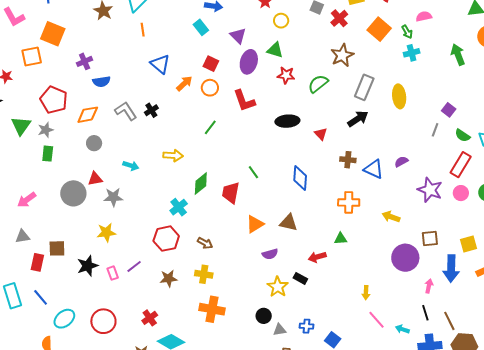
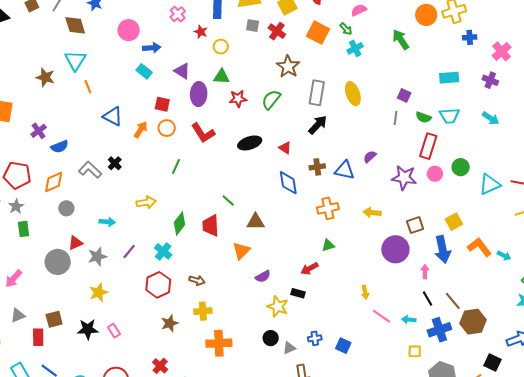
blue diamond: (300, 178) -> (288, 183), moved
brown triangle: (289, 223) -> (256, 222), moved
black star: (88, 266) -> (88, 329), turned 30
purple line: (134, 267) -> (129, 252), moved

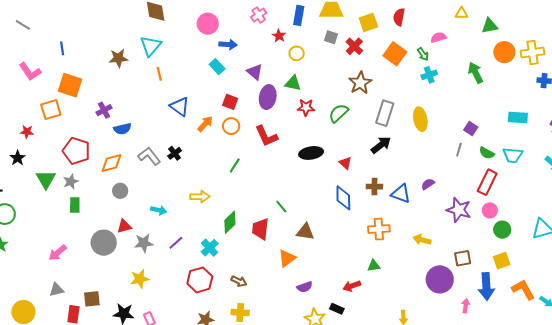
brown star: (45, 77) -> (118, 58), turned -30
green circle: (461, 167) -> (502, 230), moved

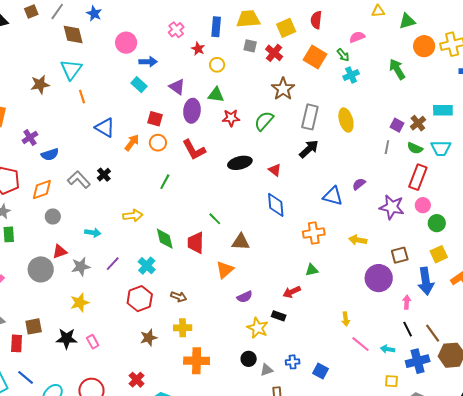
brown cross: (374, 187) -> (418, 123), moved, turned -35
green diamond: (230, 222) -> (165, 239), turned -55

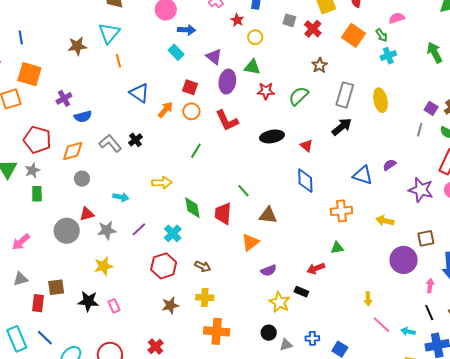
brown star: (283, 89) -> (320, 65), size x0.7

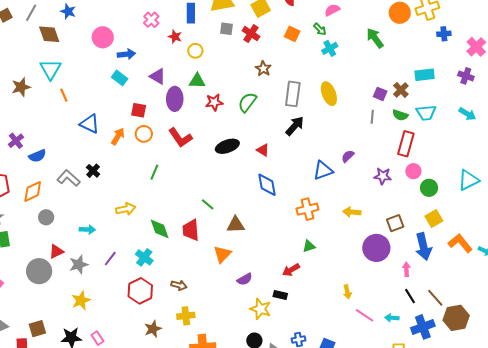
orange square: (354, 35) -> (292, 34), size x0.7
blue triangle: (363, 175) -> (323, 171), turned -30
purple star: (421, 190) -> (383, 176), size x0.7

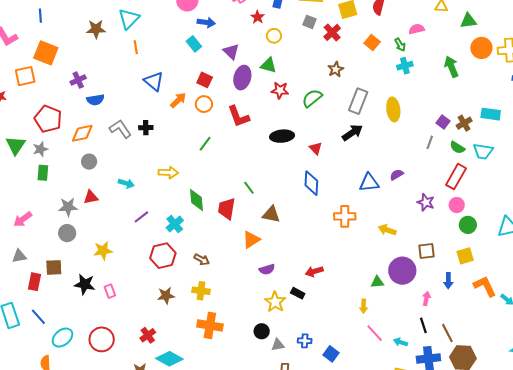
black cross: (93, 171) -> (146, 128), turned 32
green triangle: (309, 246) -> (377, 282), moved
blue arrow: (423, 247) -> (448, 281), size x0.6
gray star: (79, 264) -> (68, 207), moved
gray circle: (39, 271) -> (67, 233), moved, size x0.7

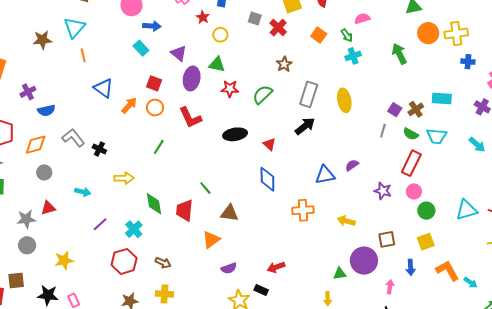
black cross: (146, 128) -> (99, 149), moved, turned 32

